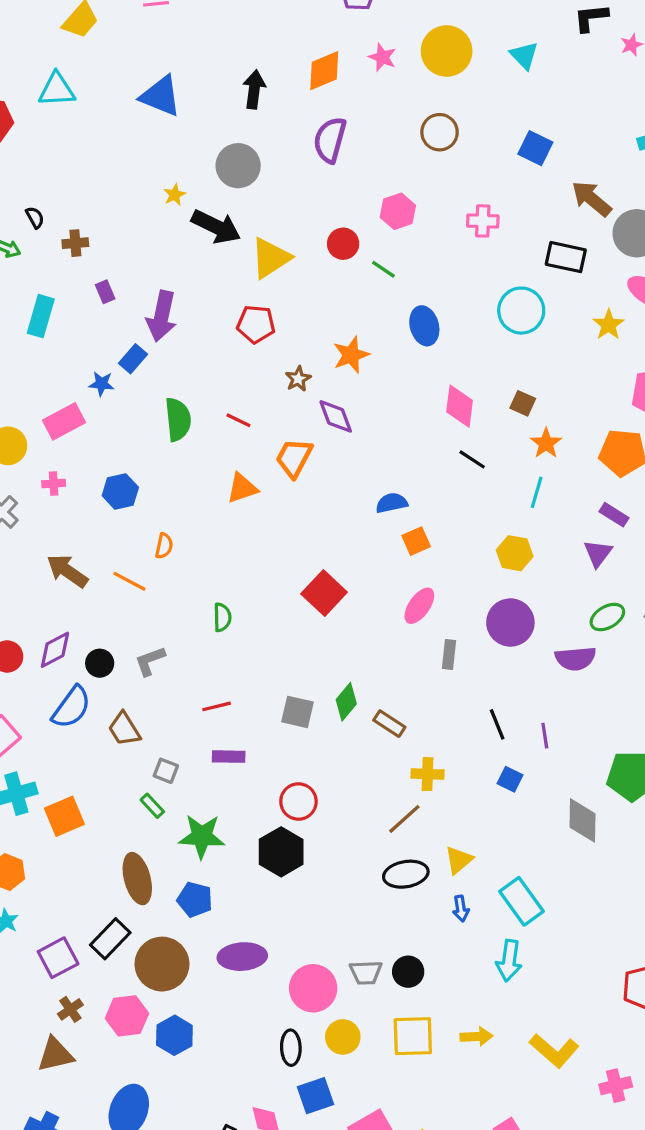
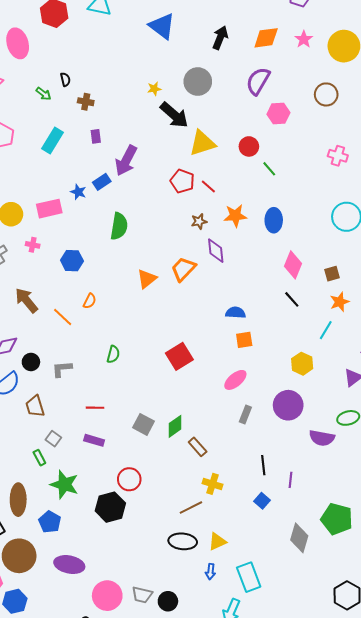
pink hexagon: (398, 211) -> (278, 113), moved
blue ellipse: (424, 326) -> (274, 220), moved
brown square: (523, 403) -> (332, 274), turned 35
red line: (238, 420) -> (208, 187), moved
orange triangle: (242, 488) -> (147, 279), turned -35

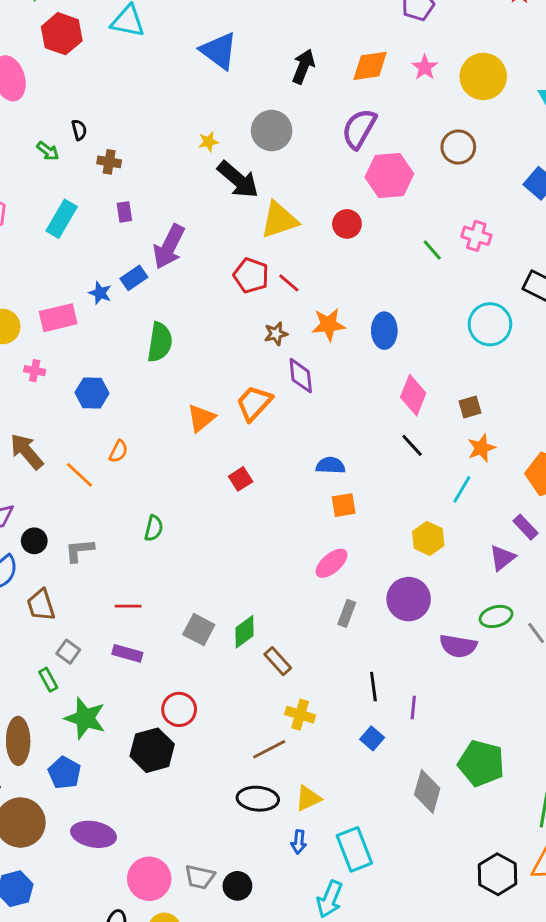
pink hexagon: (278, 113) -> (389, 176), size x1.4
green line: (269, 169) -> (432, 250), moved
red square: (179, 356) -> (241, 479), moved, size x0.6

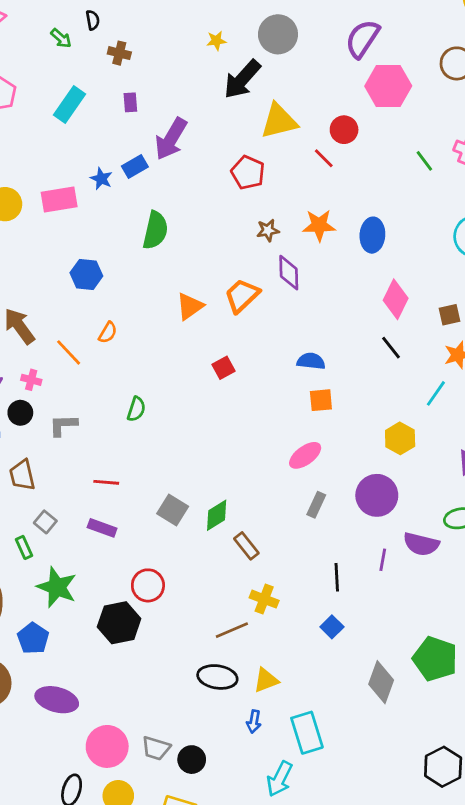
black arrow: (238, 180) -> (242, 79), turned 87
red line: (289, 283) -> (324, 158), moved
pink cross: (35, 371) -> (31, 380), moved
purple line: (413, 708) -> (383, 560), moved

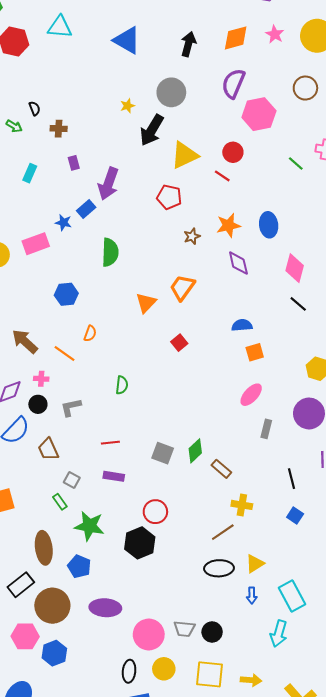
cyan rectangle: (70, 104) -> (30, 173), size x0.7
purple diamond: (289, 273) -> (238, 263), moved

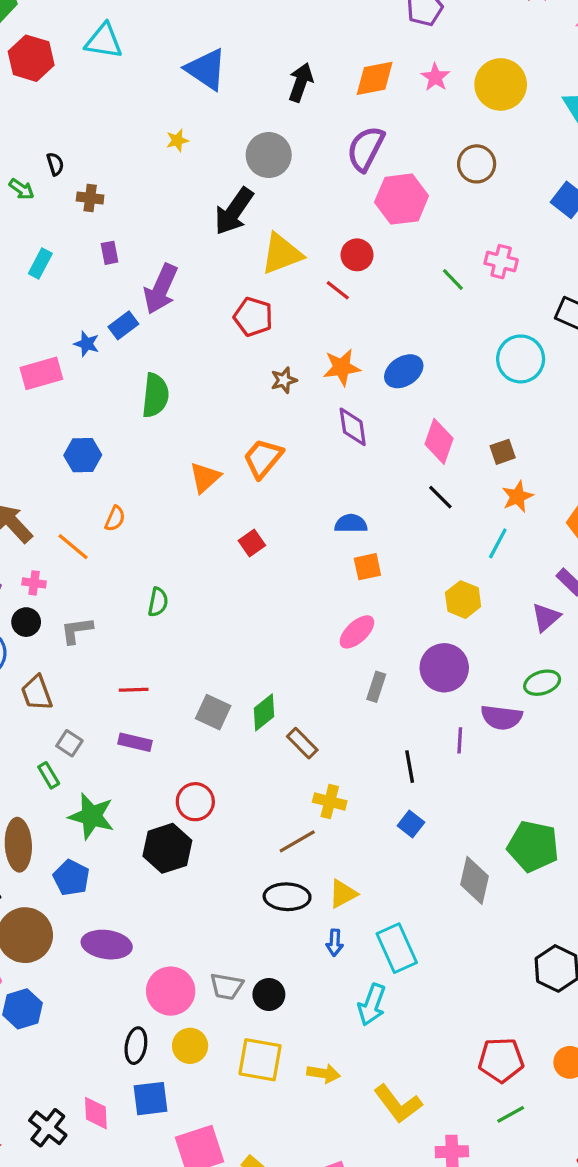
yellow star: (127, 106) -> (177, 140), moved
blue ellipse: (269, 225) -> (404, 371), turned 60

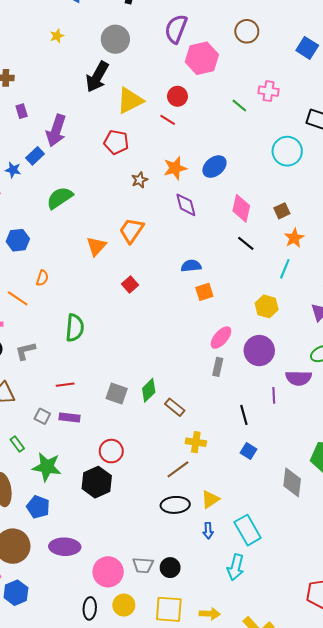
green semicircle: (155, 395) -> (60, 198), turned -124
green semicircle: (158, 602) -> (75, 328), size x1.5
pink ellipse: (357, 632) -> (221, 338), moved
gray square: (69, 743) -> (42, 416), moved

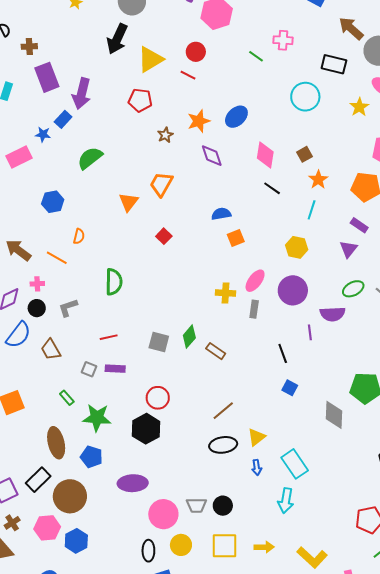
purple rectangle: (22, 111) -> (47, 77), size x2.0
yellow cross: (196, 442) -> (226, 293), moved
purple ellipse: (65, 547) -> (133, 483), moved

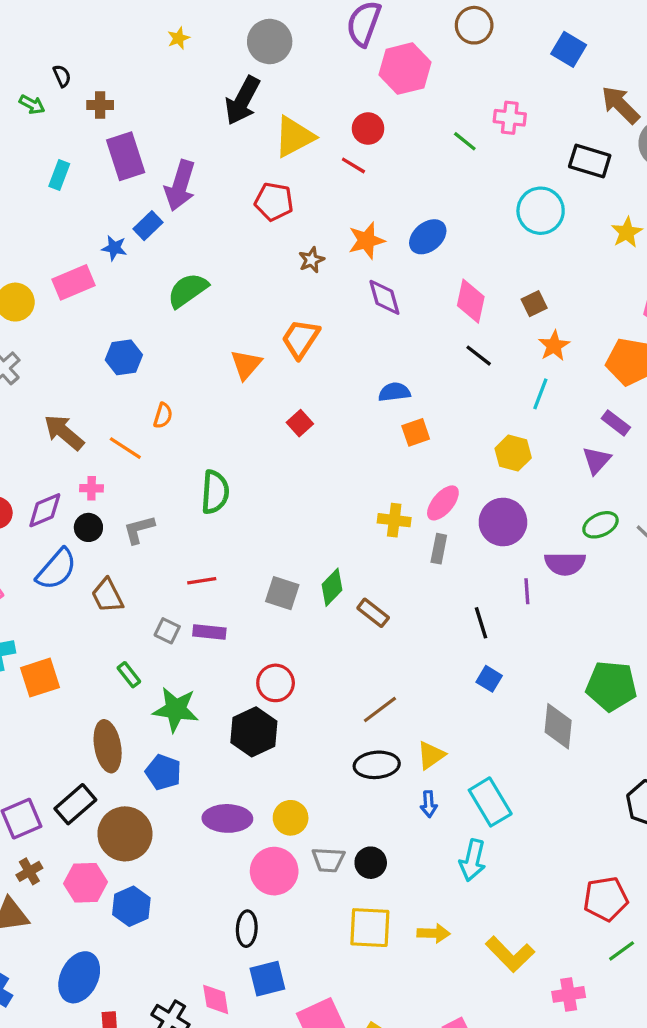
yellow circle: (181, 545) -> (291, 818), moved

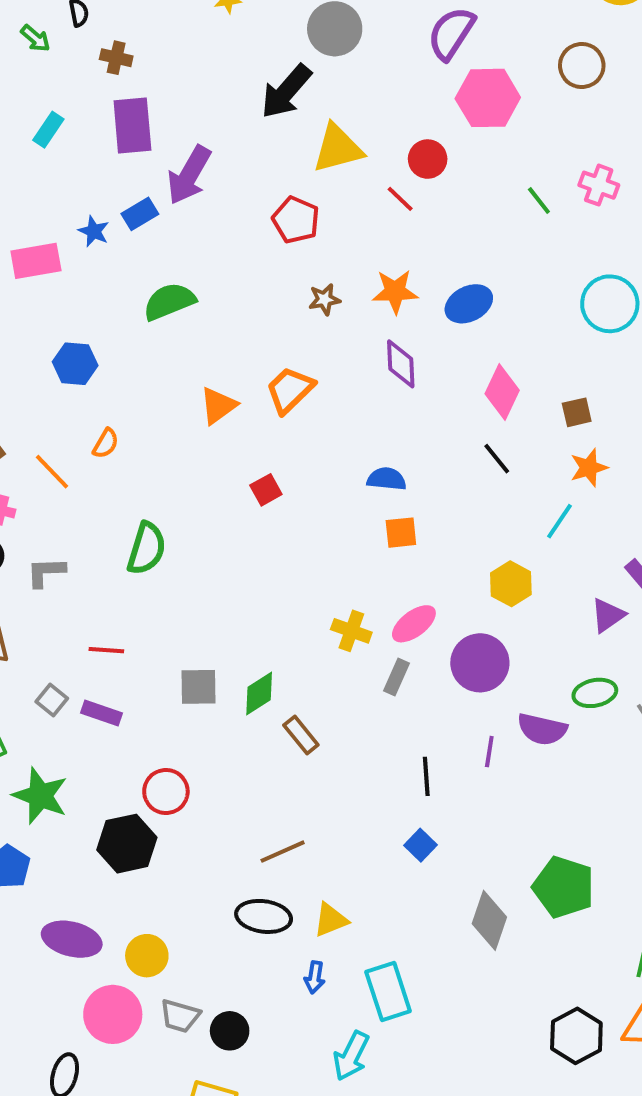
gray square: (282, 593) -> (199, 687), turned -32

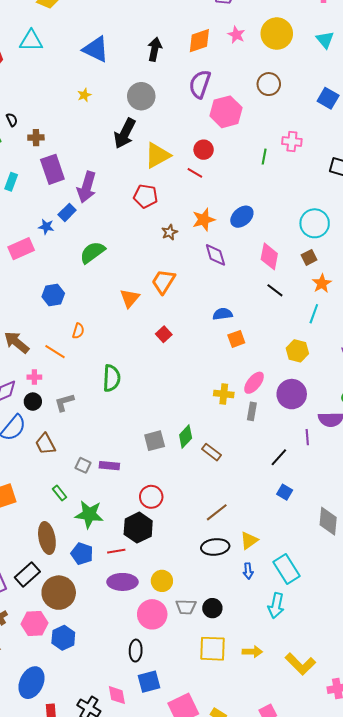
green line: (539, 200) -> (264, 157), turned 63
cyan circle: (610, 304) -> (315, 223), moved
red line: (106, 650) -> (116, 551), moved
black line: (426, 776) -> (279, 457), turned 60

